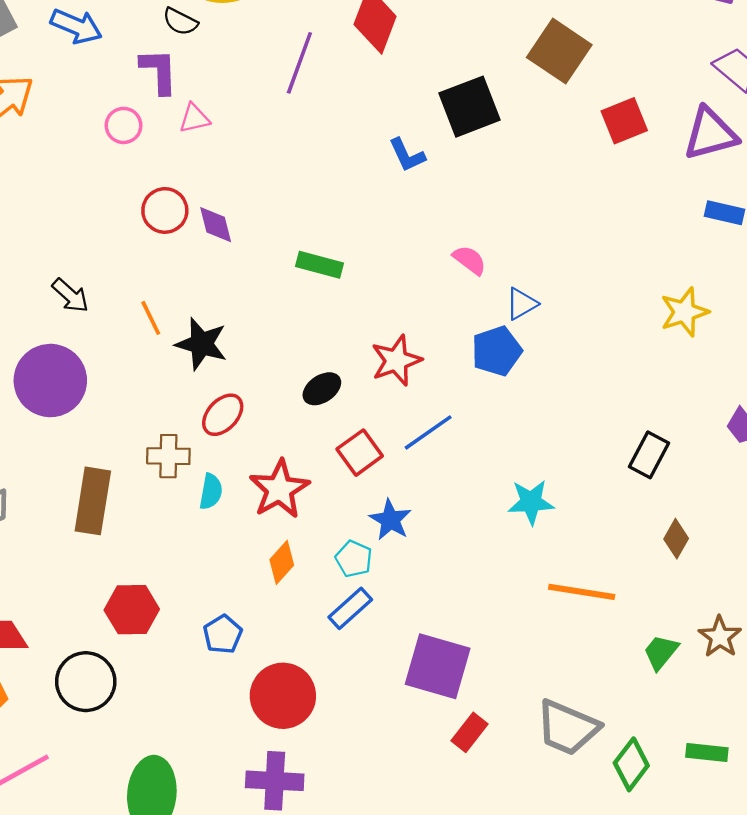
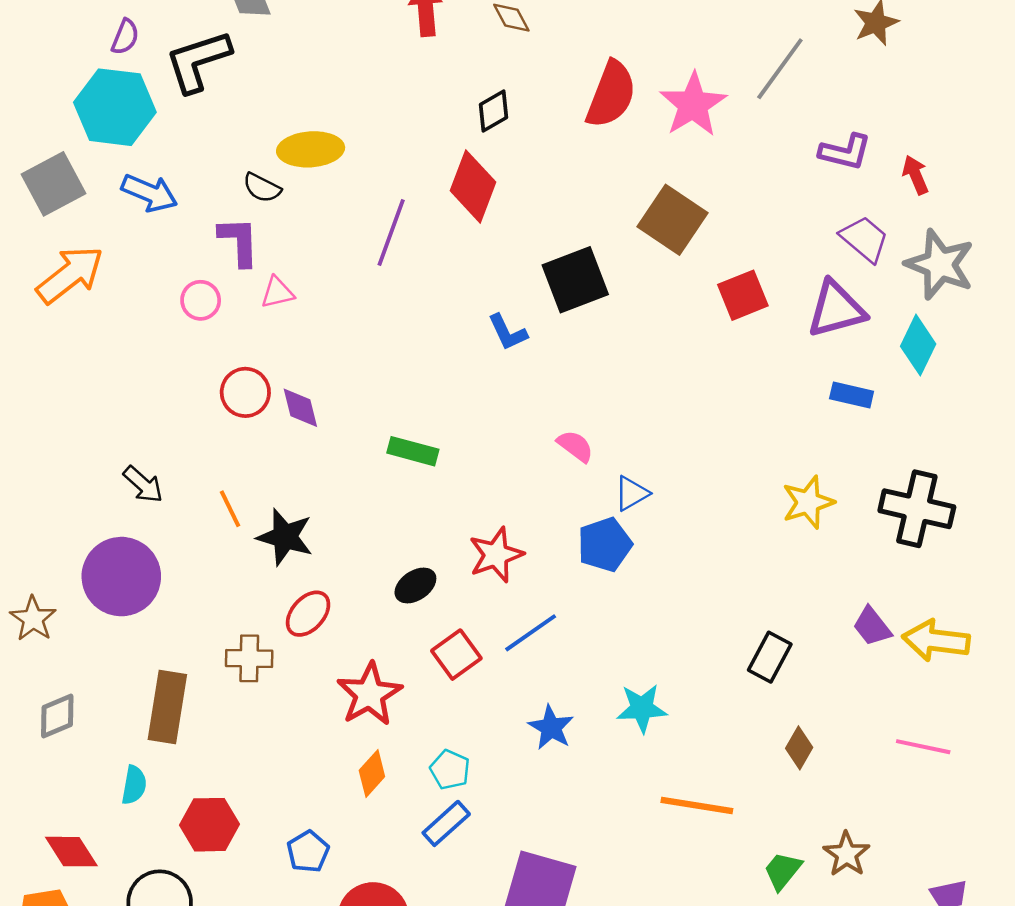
cyan semicircle: (211, 492) -> (134, 785), moved
blue star: (390, 520) -> (551, 727), moved

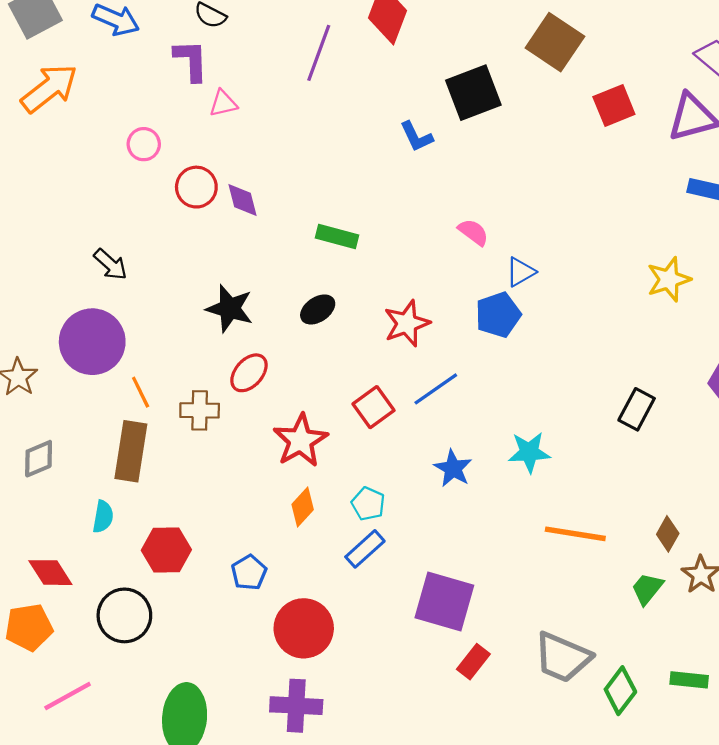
pink circle: (201, 300) -> (144, 144), moved
orange line: (230, 509) -> (141, 392), moved
black ellipse: (415, 586) -> (318, 309), moved
brown diamond: (799, 748) -> (668, 534), moved

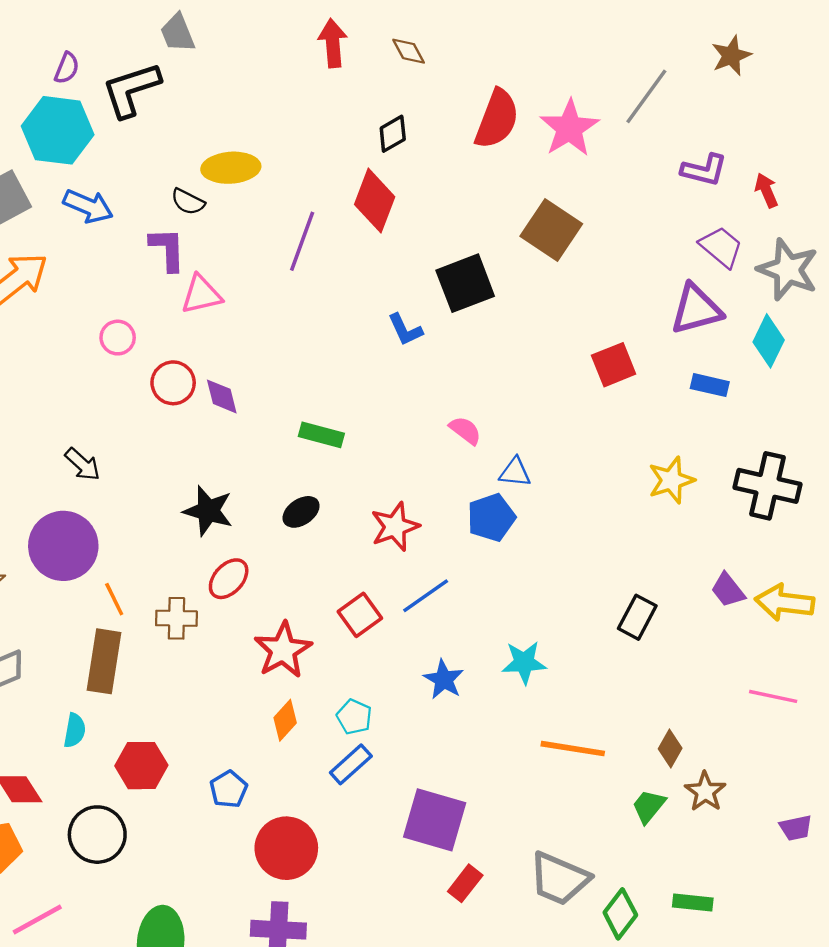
pink triangle: (223, 103) -> (201, 295), size x1.4
red square: (614, 105) -> (614, 365), moved
blue triangle: (521, 272) -> (515, 472), turned 36

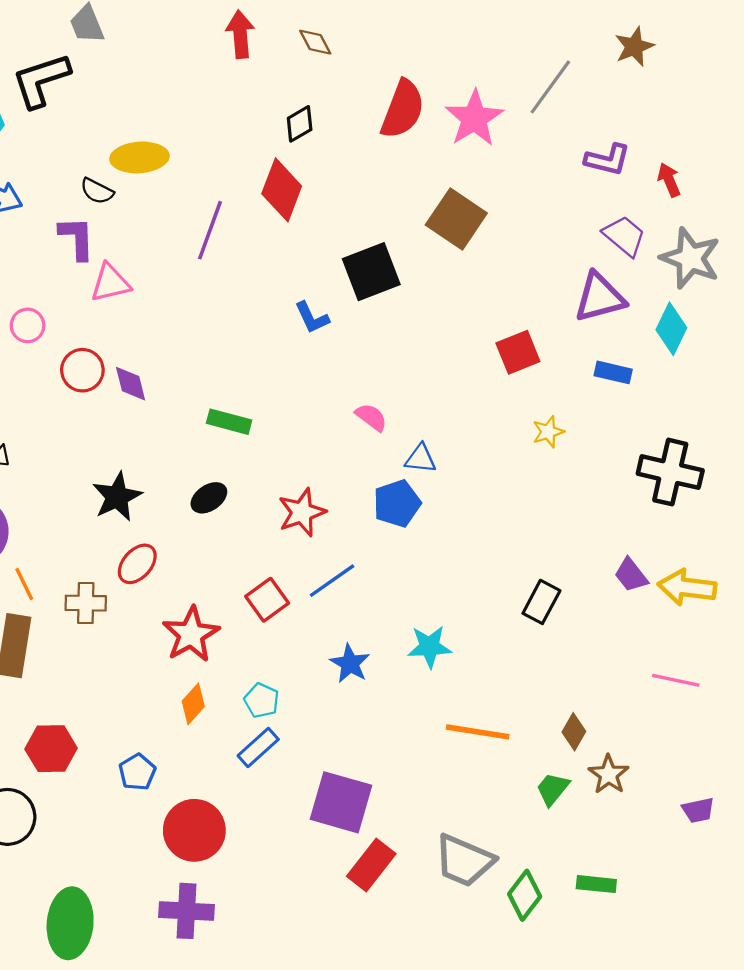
yellow star: (671, 480) -> (548, 432), moved, size x0.7
black star: (208, 511) -> (117, 497), turned 30
red rectangle: (465, 883) -> (371, 865), size x1.4

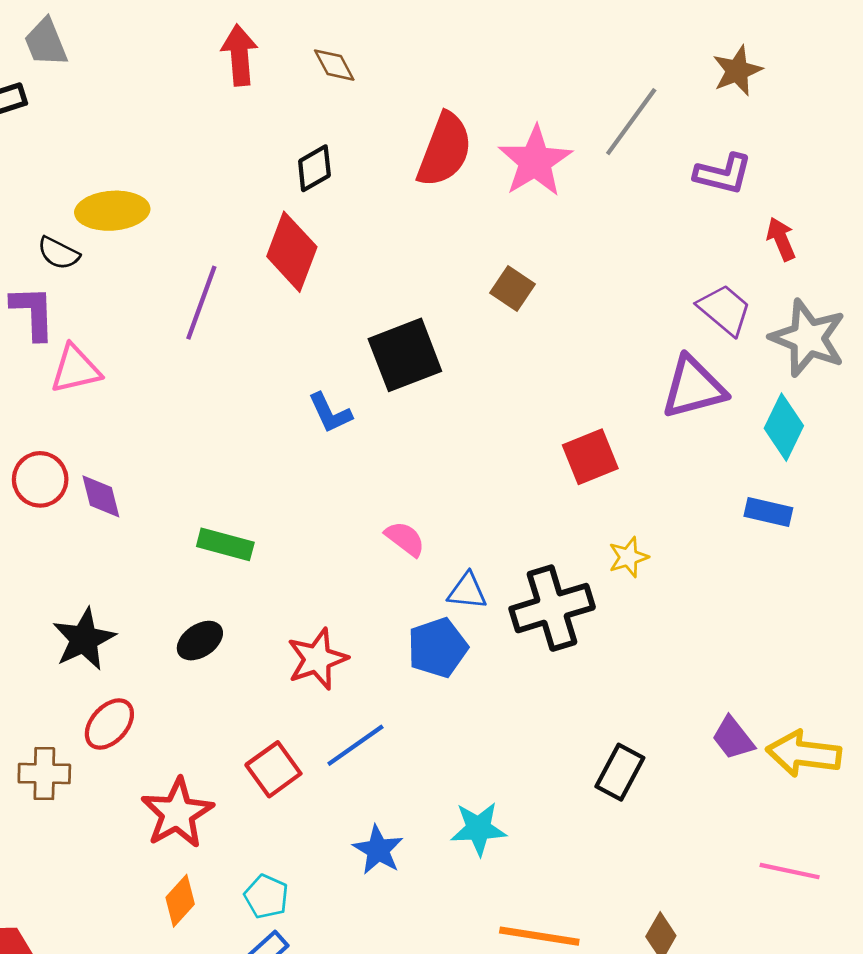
purple L-shape: (607, 160) -> (723, 174), moved
brown square: (456, 219) -> (512, 288), size x0.6
blue rectangle: (613, 372) -> (768, 512), moved
black cross: (670, 472) -> (552, 608), moved, turned -30

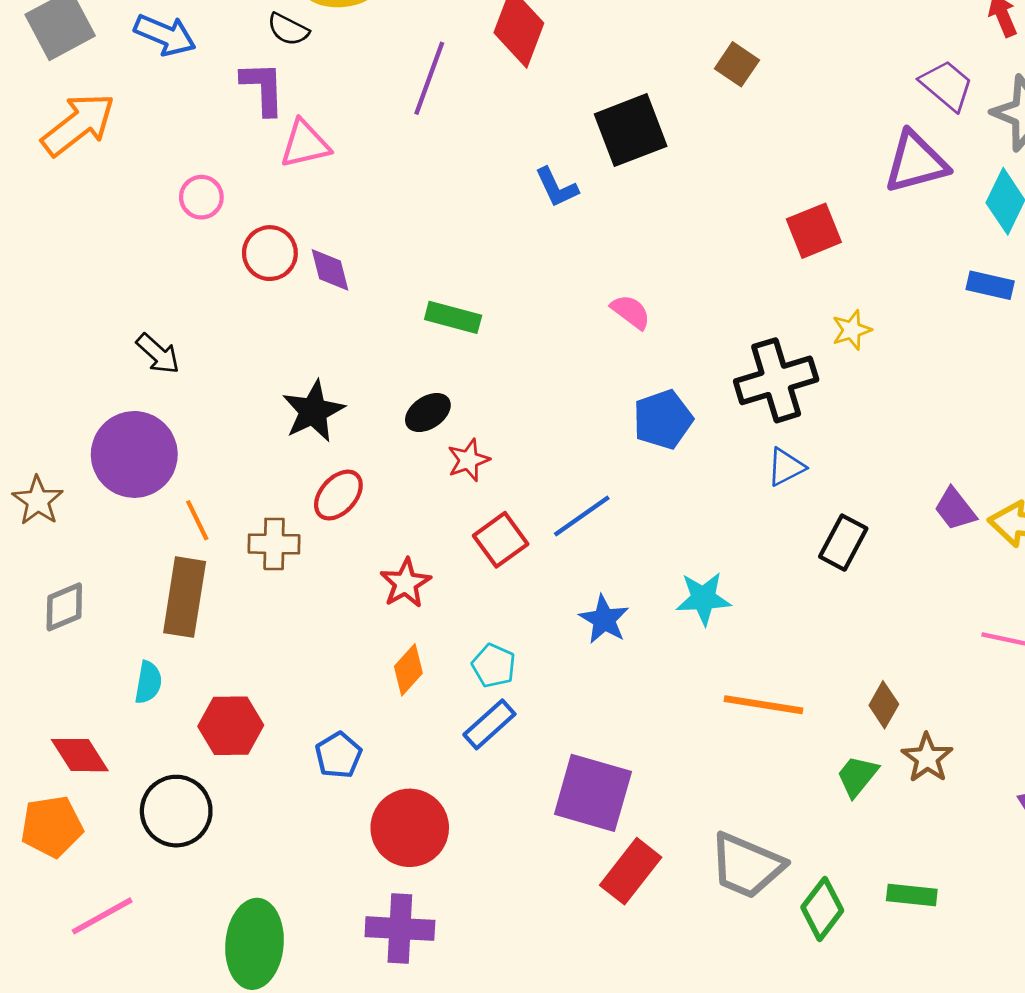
blue triangle: (467, 591) -> (786, 467), moved, turned -33
red star: (317, 659) -> (468, 460), moved, size x0.7
red star: (177, 813) -> (406, 583), size x0.7

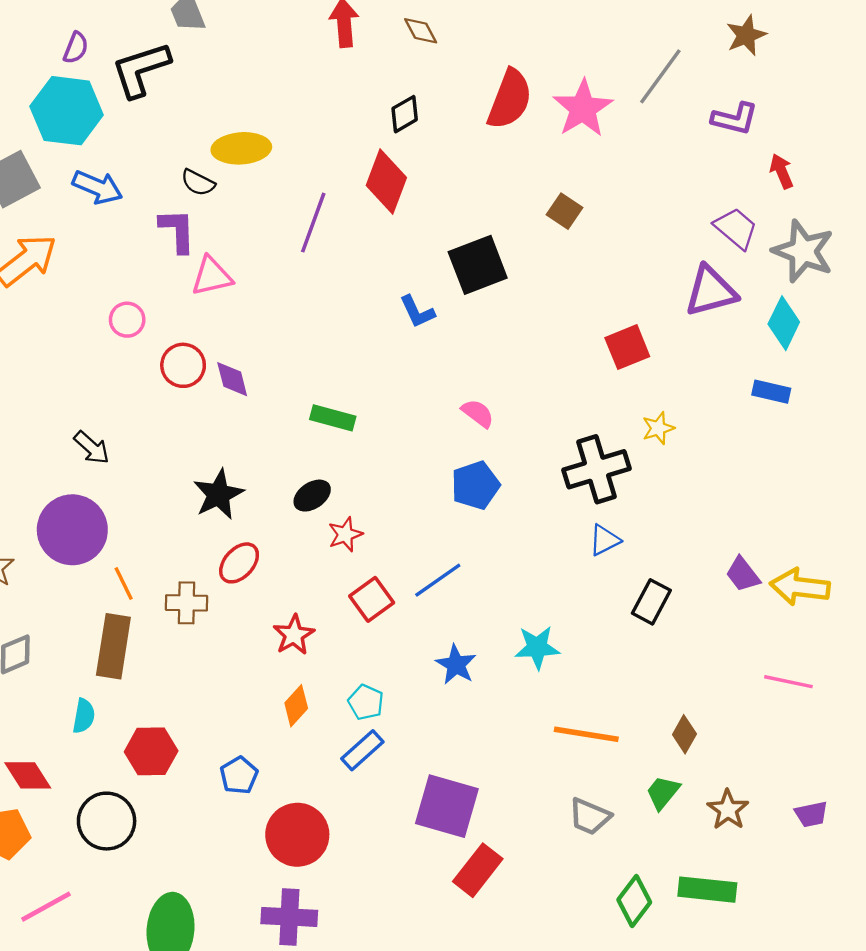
blue pentagon: (663, 420) -> (475, 485), moved
brown star: (927, 758) -> (728, 810), moved
gray trapezoid: (747, 866) -> (590, 816), moved, size x0.7
green rectangle: (912, 895) -> (707, 890), size x1.4

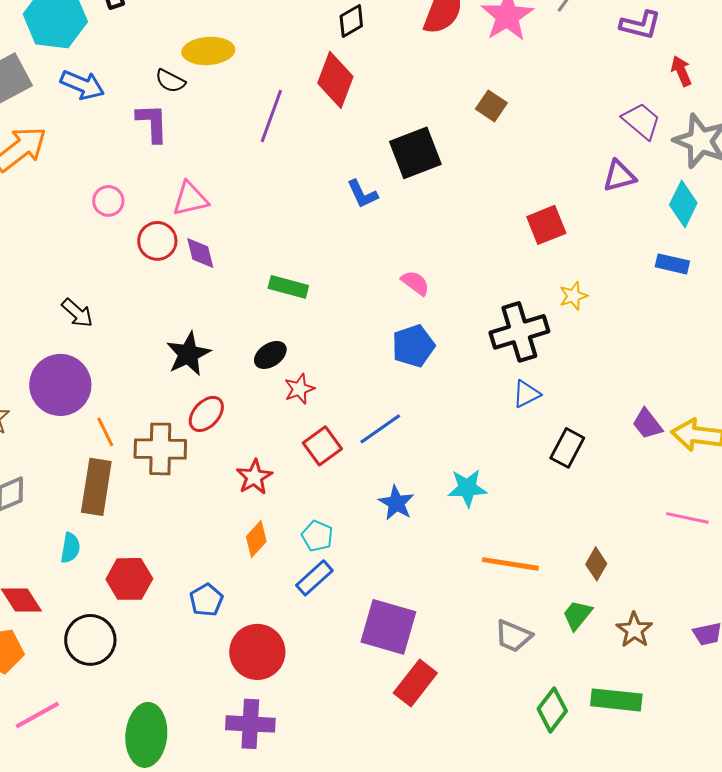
pink triangle: (212, 276) -> (190, 199), moved
purple triangle: (711, 291) -> (619, 176), size x0.7
brown cross: (187, 603) -> (160, 449), size x1.4

